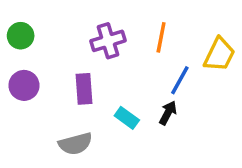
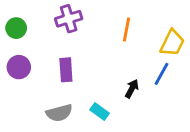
purple cross: (108, 41) -> (69, 19), moved
blue line: (180, 80) -> (161, 74), moved
cyan rectangle: (127, 118) -> (100, 112), moved

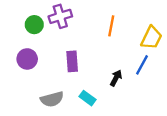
green circle: (16, 28) -> (34, 25), moved
purple circle: (19, 67) -> (27, 59), moved
purple rectangle: (66, 70) -> (72, 61), moved

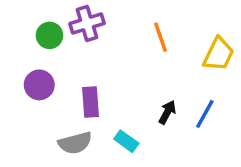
orange line: (111, 26) -> (160, 37), turned -30
purple rectangle: (72, 61) -> (90, 102), moved
blue line: (142, 65) -> (205, 114), moved

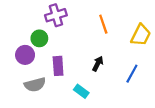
green circle: (49, 35) -> (39, 38), moved
black arrow: (167, 112) -> (98, 64), moved
gray semicircle: (75, 143) -> (35, 85), moved

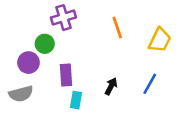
black arrow: (98, 64) -> (111, 86), moved
gray semicircle: (35, 85) -> (21, 94), moved
cyan rectangle: (81, 91) -> (76, 100), moved, turned 64

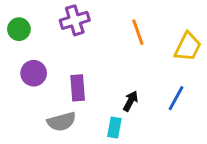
green circle: (45, 44) -> (19, 29), moved
gray semicircle: (21, 94) -> (62, 122), moved
cyan rectangle: (76, 100) -> (114, 128), moved

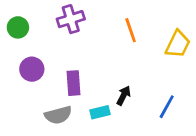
blue line: (176, 98) -> (167, 107), moved
cyan rectangle: (114, 128) -> (100, 112), moved, turned 66

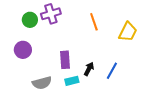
green circle: (18, 27) -> (30, 20), moved
purple rectangle: (74, 83) -> (65, 60), moved
blue line: (167, 107) -> (112, 71), moved

